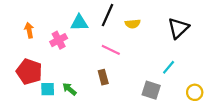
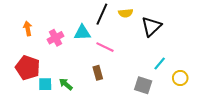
cyan triangle: (79, 23) -> (82, 33), moved
yellow semicircle: (133, 24) -> (126, 13), moved
black triangle: (178, 28) -> (151, 26), moved
yellow circle: (195, 92) -> (180, 78), moved

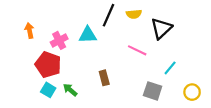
pink line: (105, 47) -> (137, 50), moved
red pentagon: (28, 68) -> (48, 65), moved
yellow circle: (180, 78) -> (192, 92), moved
cyan square: (45, 84) -> (48, 90), turned 32

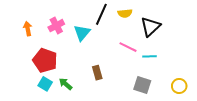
cyan triangle: (88, 35) -> (82, 33), turned -48
pink cross: (59, 40) -> (56, 26), moved
cyan line: (170, 68) -> (149, 56), moved, turned 48

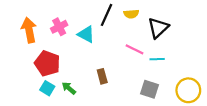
orange arrow: (28, 29) -> (29, 30), size x1.6
cyan triangle: (82, 33) -> (86, 34), turned -42
yellow circle: (179, 86) -> (188, 90), size x1.5

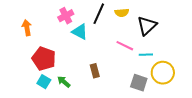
pink cross: (59, 27) -> (66, 16), moved
orange arrow: (29, 30) -> (27, 28), size x0.7
yellow circle: (188, 90) -> (163, 73), moved

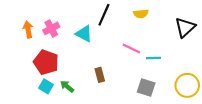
yellow semicircle: (122, 13) -> (141, 14), moved
pink cross: (66, 16) -> (51, 28), moved
black triangle: (147, 26) -> (185, 27), moved
yellow circle: (163, 73) -> (187, 85), moved

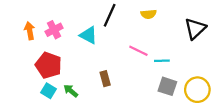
gray square: (146, 87) -> (167, 86), moved

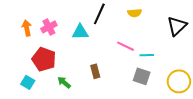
cyan triangle: (89, 35) -> (80, 32), turned -30
gray square: (167, 86) -> (142, 76), moved
cyan square: (49, 91) -> (28, 82), moved

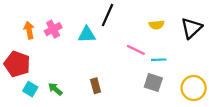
yellow semicircle: (135, 13) -> (157, 25), moved
red pentagon: (44, 59) -> (17, 64), moved
brown rectangle: (95, 71) -> (96, 86), moved
green arrow: (64, 82) -> (55, 89), moved

